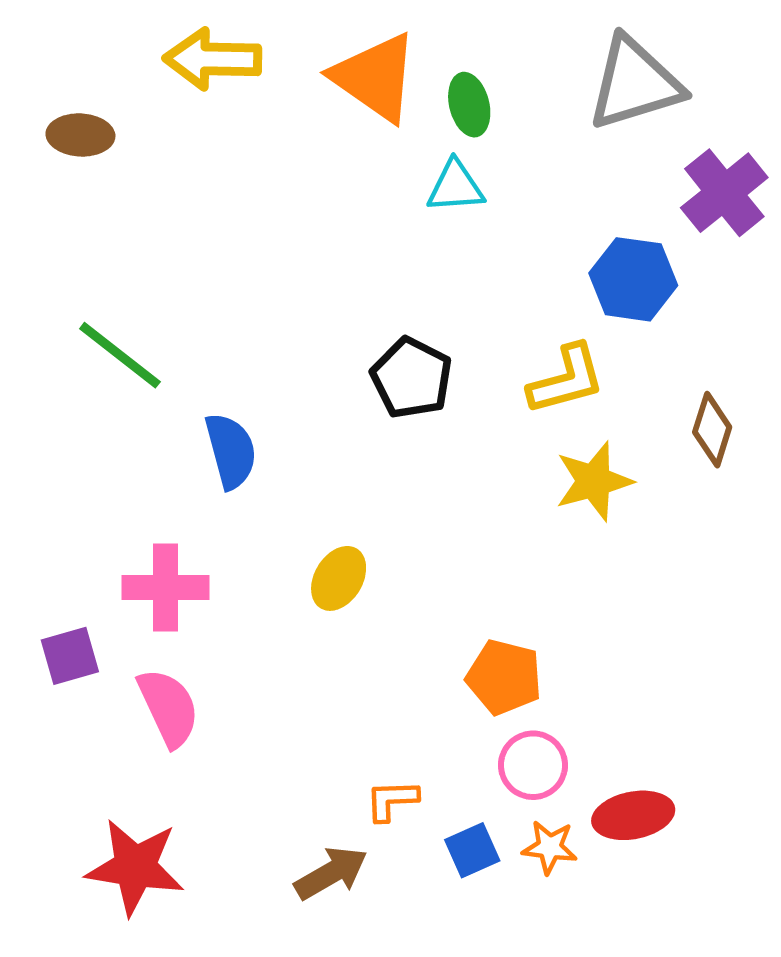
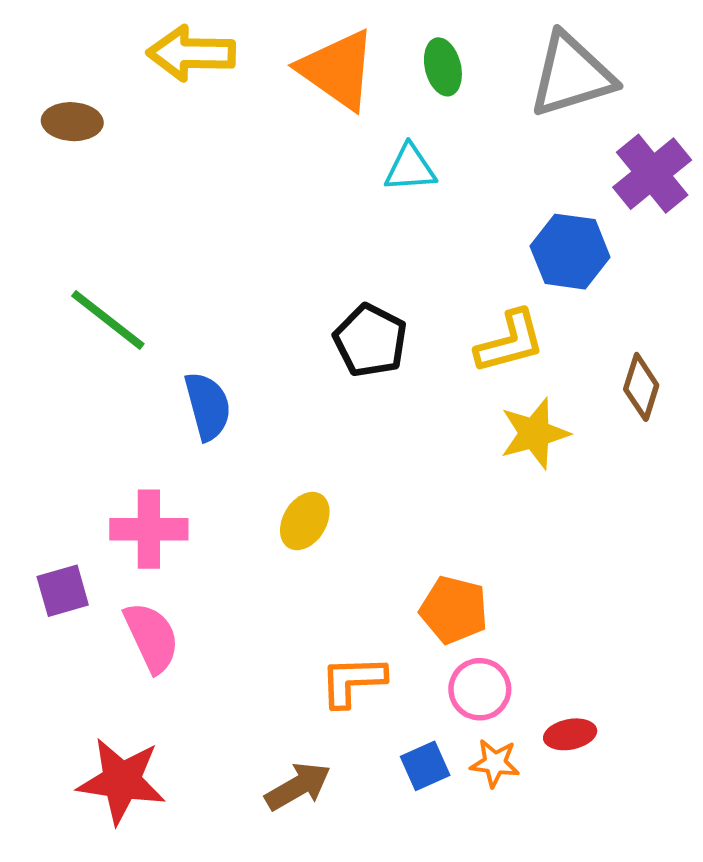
green ellipse: (469, 105) -> (443, 67), moved
orange L-shape: (392, 800) -> (353, 681), moved, size x1.4
red ellipse: (633, 815) -> (570, 734), size x0.7

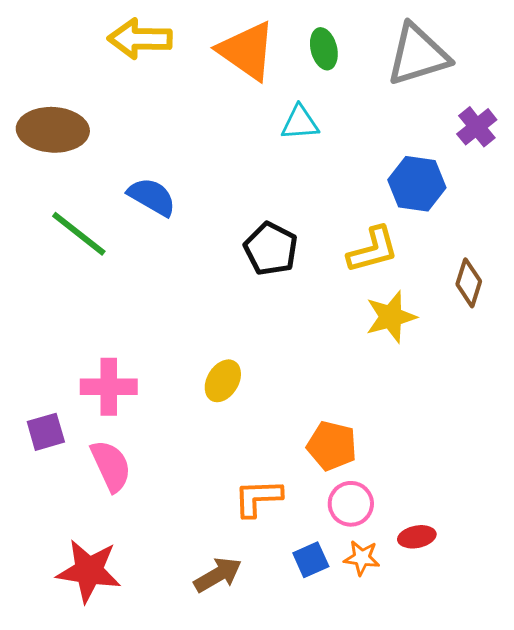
brown ellipse: (72, 122) -> (53, 130), moved, size x1.6
purple cross: (652, 174) -> (477, 127), size x0.7
blue semicircle: (208, 406) -> (152, 197), moved, turned -45

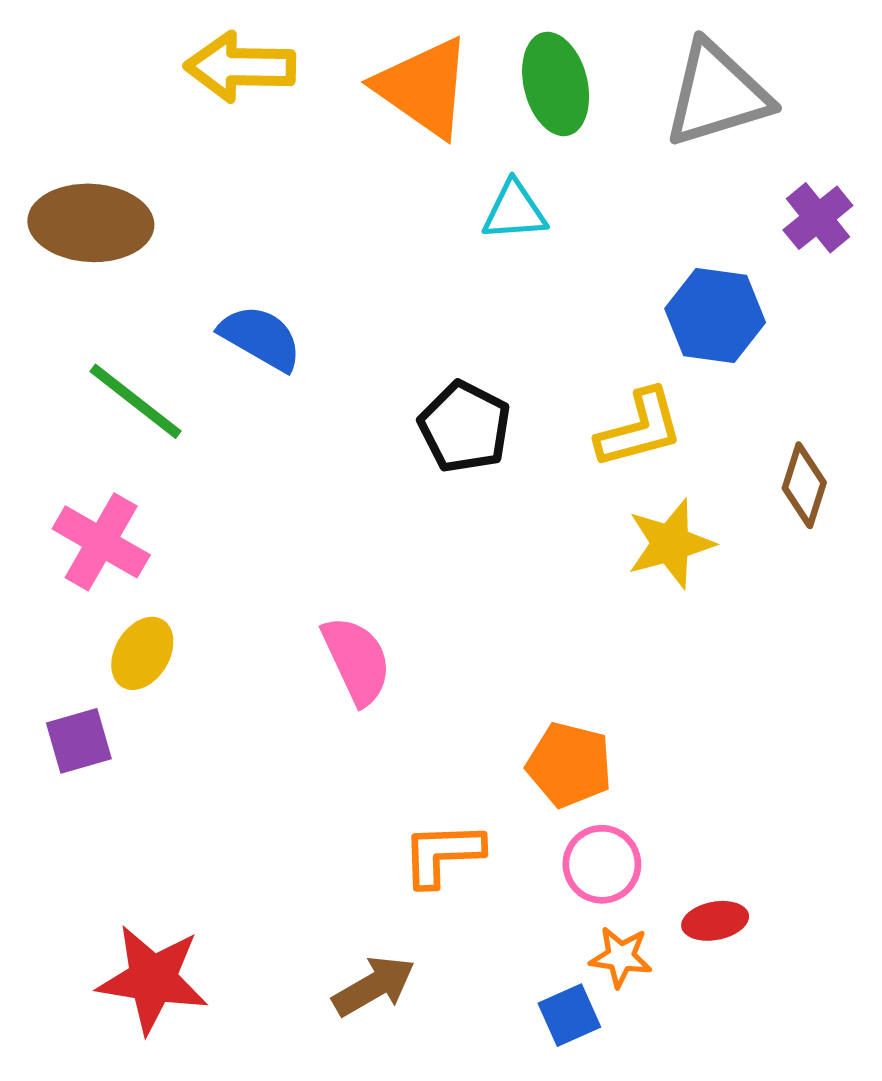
green ellipse: (324, 49) -> (556, 84), size x1.4
yellow ellipse: (223, 381) -> (142, 653), moved
pink cross: (109, 387) -> (101, 542), moved, turned 30
pink semicircle: (111, 466) -> (357, 660), moved
blue square: (311, 560) -> (569, 1015), moved

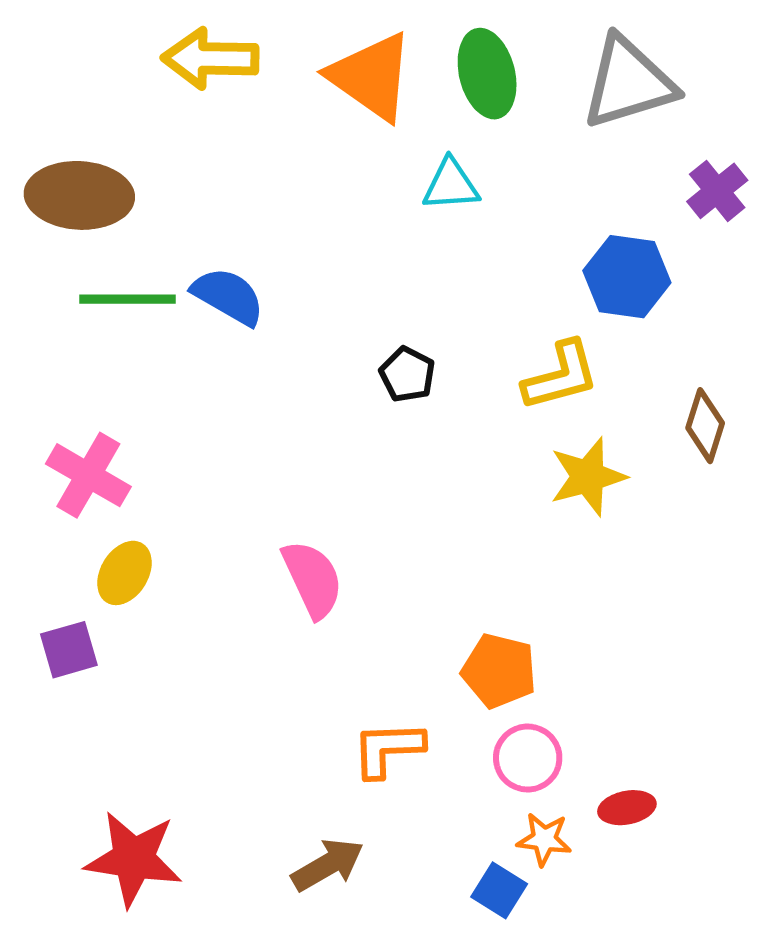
green line: (135, 401) -> (128, 299), moved, turned -38
black pentagon: (465, 427) -> (407, 374), size x0.7
blue square: (569, 1015) -> (499, 890), turned -34

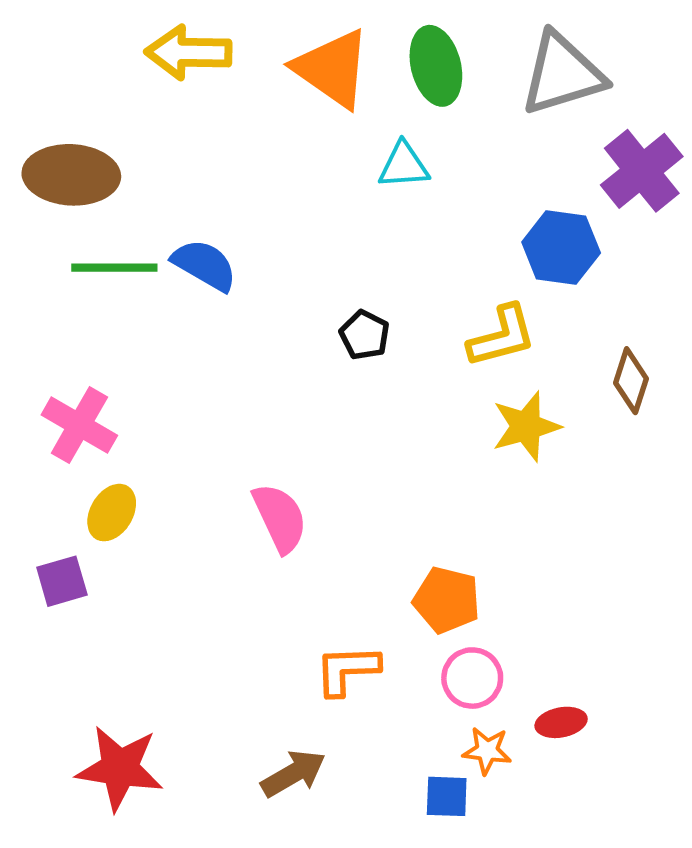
purple cross: (717, 191) -> (642, 171), size x1.5
blue square: (499, 890) -> (447, 796), turned -30

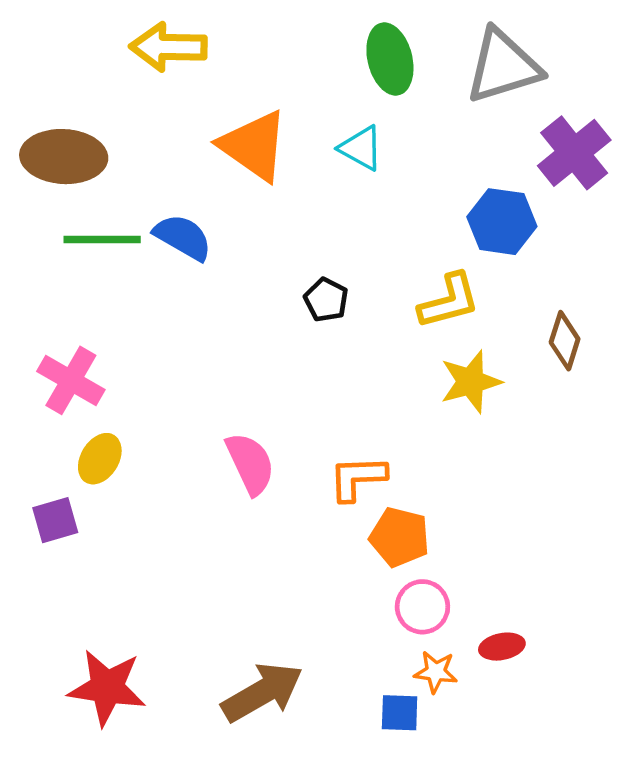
orange triangle: (332, 69) -> (254, 146), moved
cyan triangle: (404, 165) -> (361, 148), turned 33
orange L-shape: (347, 670) -> (357, 478), moved
brown arrow: (293, 774) -> (262, 692), size x1.4

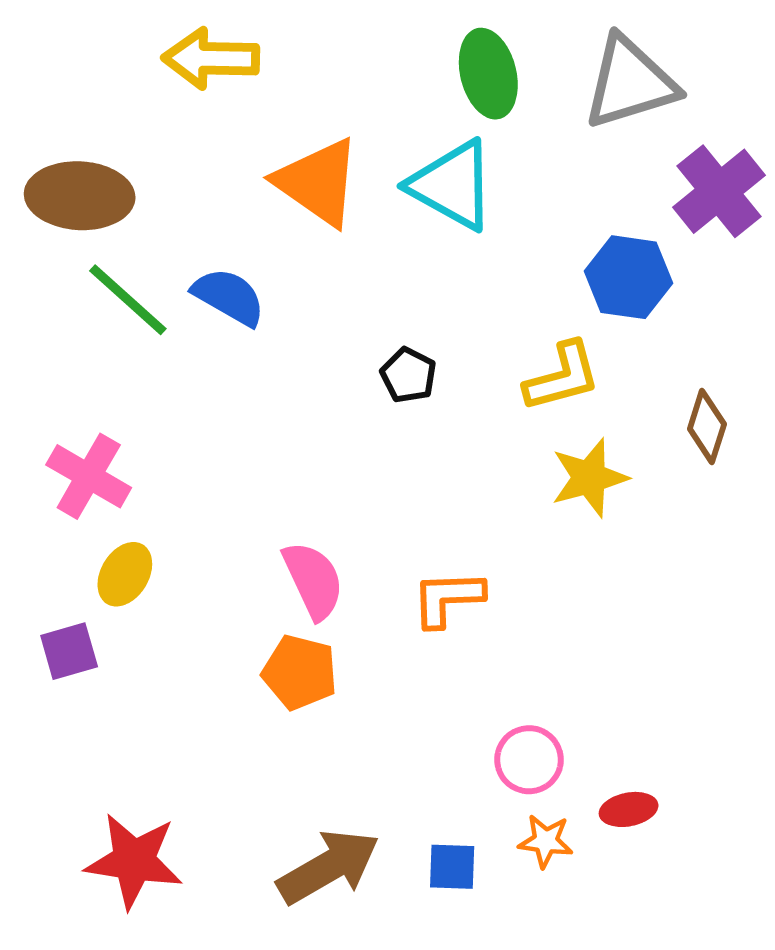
cyan triangle: (361, 148) -> (452, 185), size x1.6
green line: (102, 240) -> (128, 300), turned 42
orange pentagon: (400, 537) -> (300, 672), moved
blue square: (400, 713) -> (452, 867), moved

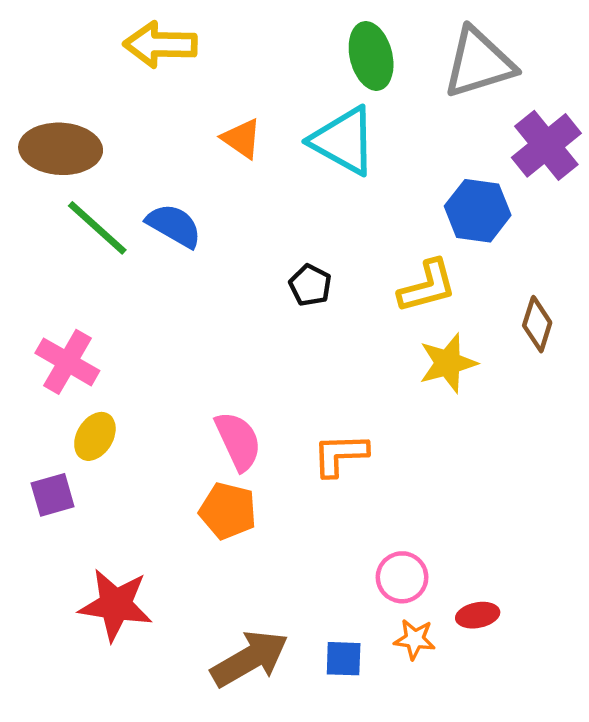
orange triangle: (318, 182) -> (242, 138), size x0.6
red star: (134, 861) -> (116, 605), moved

